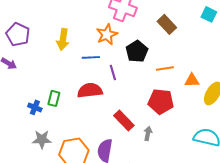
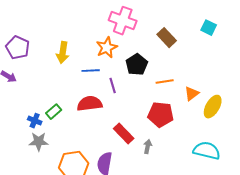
orange triangle: (192, 80) -> (192, 94), turned -35
green rectangle: (54, 98) -> (54, 112), turned 35
gray star: (42, 139) -> (39, 142), moved

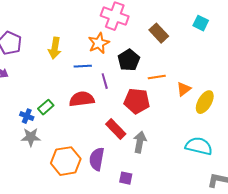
red pentagon: (161, 115) -> (137, 101), moved
gray arrow: (148, 147) -> (140, 142), size x1.5

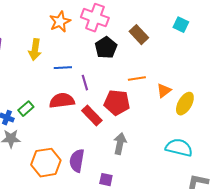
orange star: (99, 43) -> (60, 22), moved
black pentagon: (129, 60) -> (106, 48), moved
red rectangle: (116, 129) -> (92, 116), moved

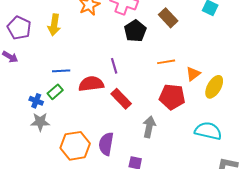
yellow arrow: (35, 50) -> (54, 25), moved
blue line: (63, 68) -> (61, 71), moved
red pentagon: (117, 103) -> (172, 97), moved

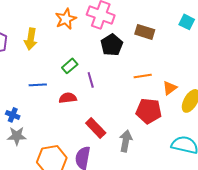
brown rectangle: (168, 18) -> (145, 32), turned -30
red semicircle: (91, 84) -> (68, 98), size x0.7
green rectangle: (55, 92) -> (70, 66), moved
red rectangle: (121, 99) -> (96, 128), moved

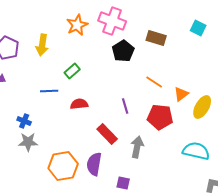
green rectangle: (70, 66) -> (72, 71), moved
orange line: (143, 76) -> (154, 82), turned 42
purple line: (91, 80) -> (125, 106), moved

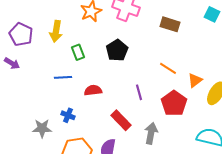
black pentagon: (123, 51) -> (117, 50), moved
green rectangle: (72, 71) -> (78, 52), moved, turned -70
red pentagon: (160, 117) -> (174, 103), turned 30
blue cross: (24, 121) -> (68, 115), moved

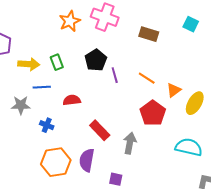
yellow arrow: (56, 31) -> (29, 64), moved, turned -95
purple line: (139, 92) -> (115, 75), moved
gray star: (42, 128) -> (21, 105), moved

